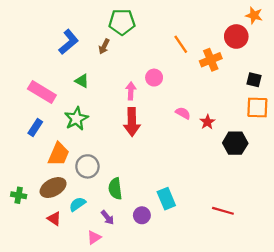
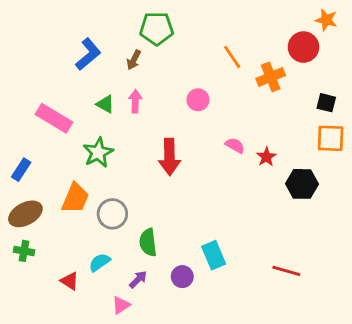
pink arrow: (131, 91) -> (135, 101), moved
blue rectangle: (35, 128) -> (21, 170), moved
brown ellipse: (53, 188) -> (25, 214), moved
purple arrow: (107, 217) -> (138, 279), turned -96

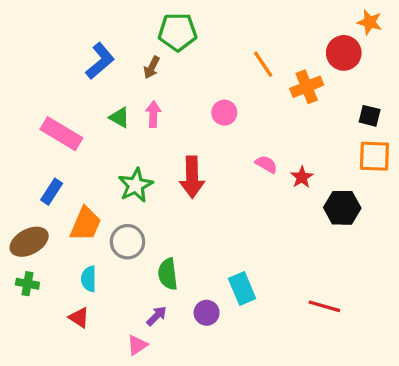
green star: (98, 153) -> (136, 185), moved
blue rectangle: (21, 170) -> (52, 192), moved
cyan semicircle: (100, 262) -> (89, 279), moved, turned -55

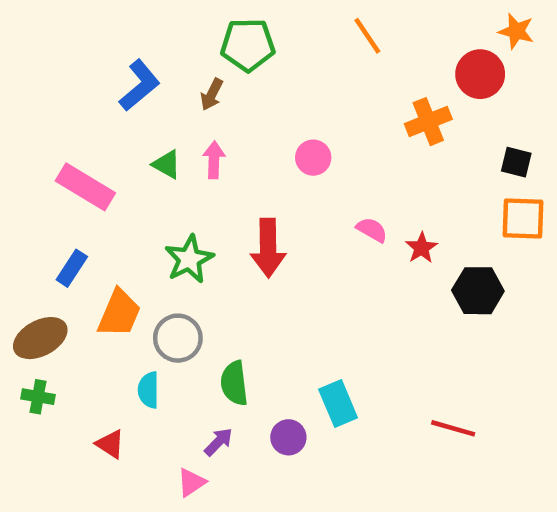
orange line: (263, 64) -> (367, 36), moved
cyan semicircle: (89, 279) -> (149, 390), moved

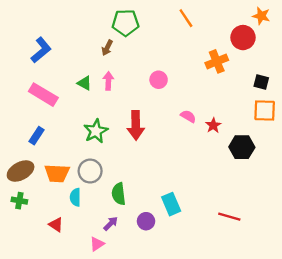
blue L-shape: (140, 85) -> (41, 50), moved
orange trapezoid: (119, 313) -> (57, 173), moved, turned 70

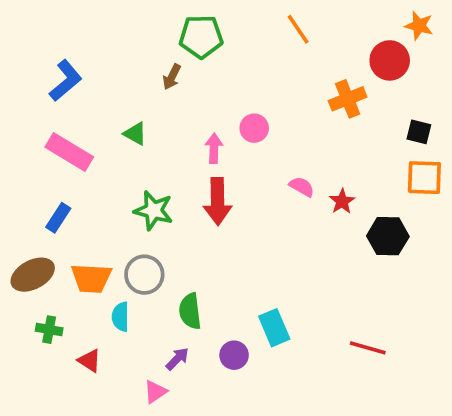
pink arrow: (108, 81) -> (214, 148), moved
green star: (96, 131) -> (153, 211), turned -30
green cross: (19, 201) -> (49, 330), moved

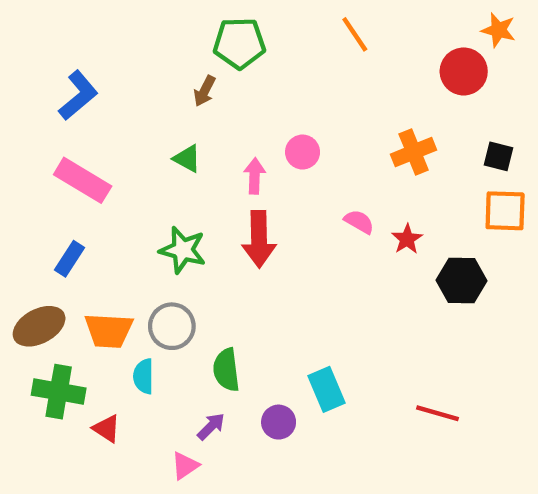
orange cross: (348, 99) -> (414, 152), moved
green triangle: (135, 134) -> (187, 159), moved
green cross: (49, 330) -> (59, 392), size x1.6

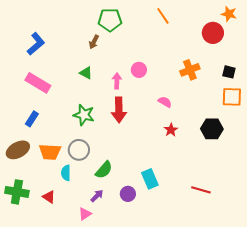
red star: (407, 239) -> (171, 130), moved
green semicircle: (226, 370) -> (104, 170), turned -132
green cross: (59, 392) -> (17, 192), moved

